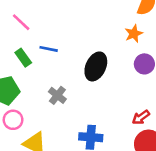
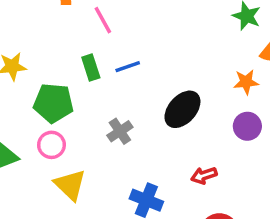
blue line: (49, 49) -> (128, 67), turned -48
red arrow: (141, 117) -> (204, 175), moved

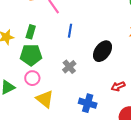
green rectangle: (91, 67) -> (31, 32), moved, turned 40
blue line: (128, 67) -> (70, 31), turned -56

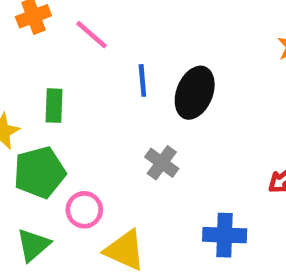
black ellipse: (102, 51) -> (195, 93), moved
green pentagon: (31, 55) -> (40, 172), moved

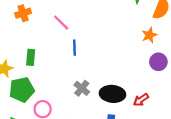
pink line: (92, 35) -> (61, 23), moved
black ellipse: (195, 93) -> (112, 94), moved, turned 70

